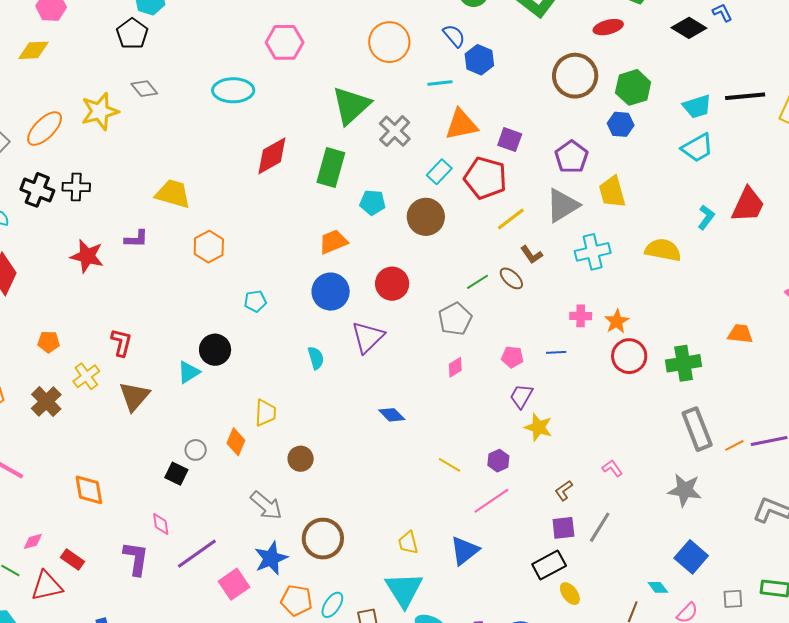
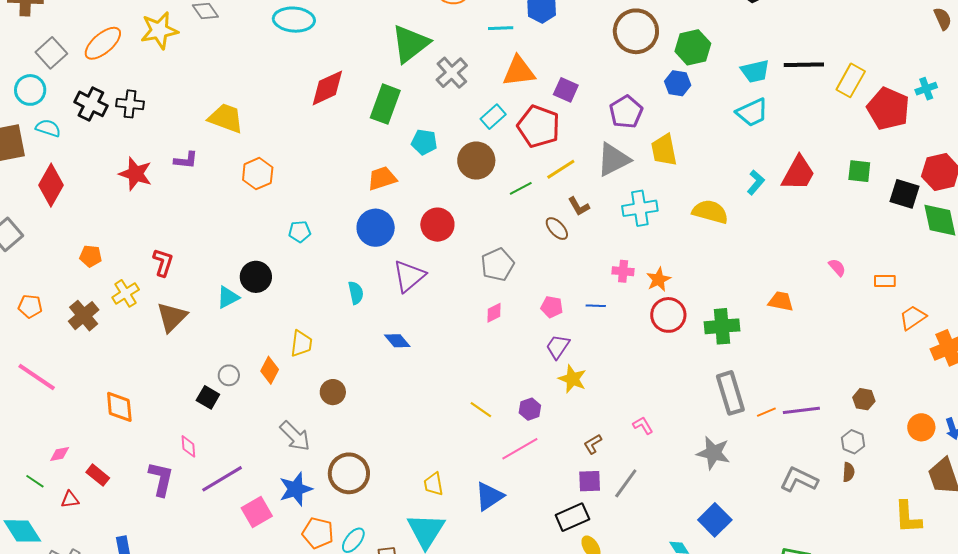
green line: (478, 282) -> (521, 188), moved
blue diamond: (392, 415) -> (397, 341), moved
red triangle: (47, 586) -> (70, 500), size x0.6

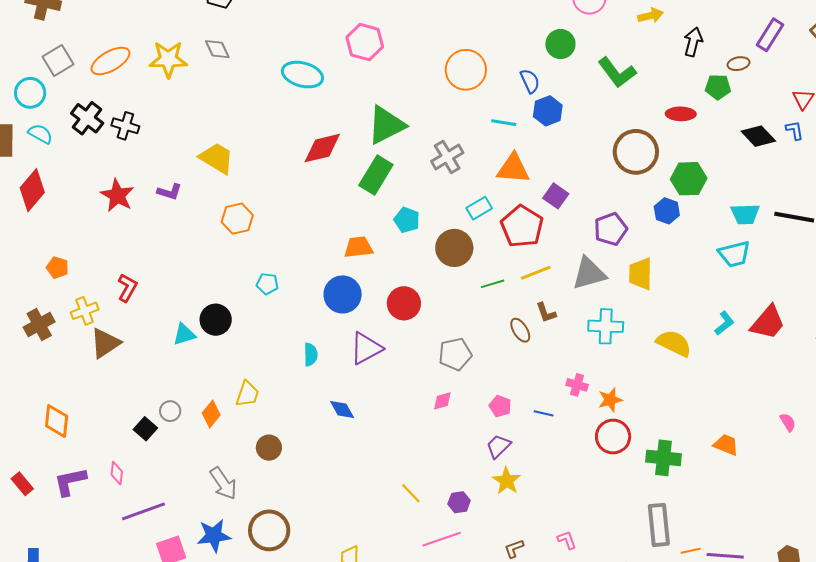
green triangle: (410, 44) -> (386, 125), moved
brown triangle: (172, 317) -> (105, 343), moved
purple L-shape: (161, 479) -> (70, 482), moved, turned -126

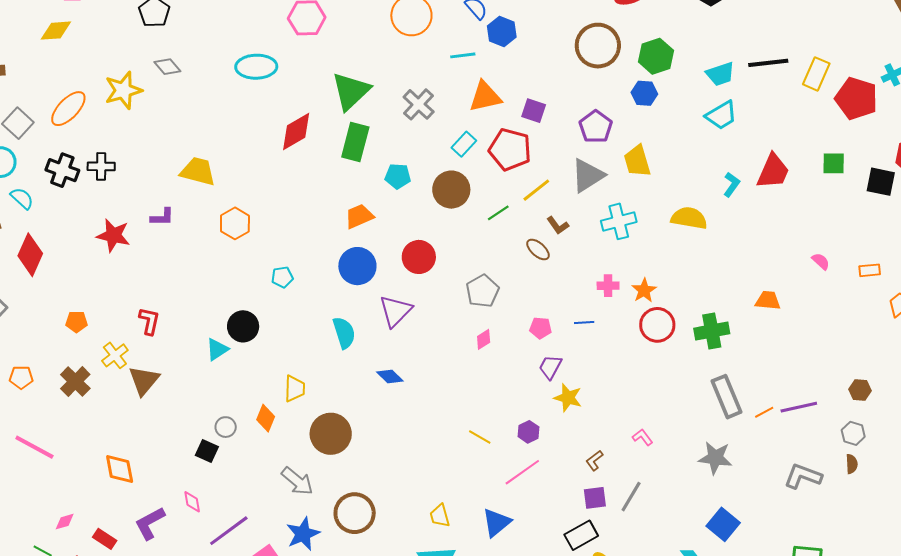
cyan semicircle: (40, 134) -> (22, 198), turned 30
cyan semicircle: (311, 355) -> (344, 333), size x1.4
brown circle: (269, 448) -> (331, 434), size x1.6

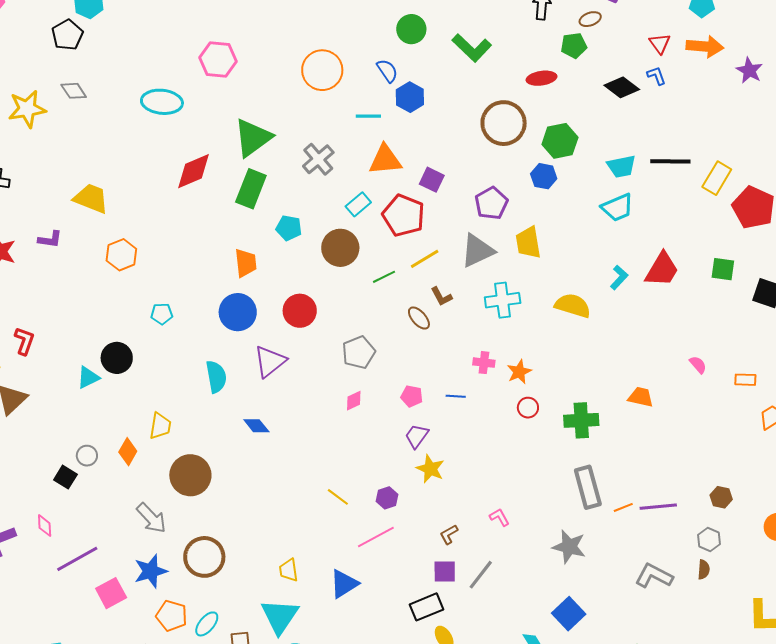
orange trapezoid: (359, 216) -> (246, 263), turned 100
red circle: (657, 325) -> (528, 408), size x0.6

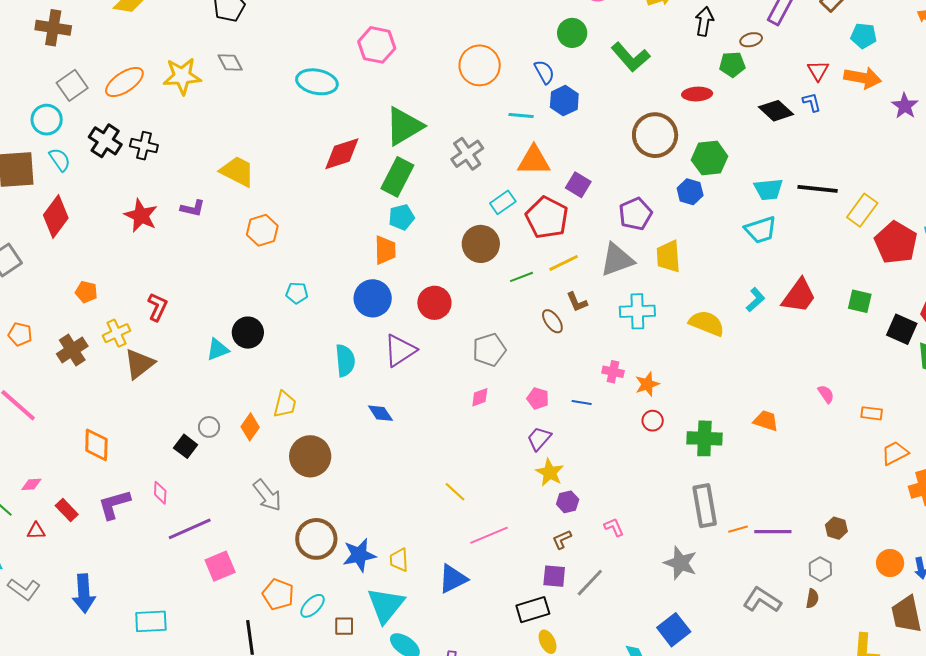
cyan pentagon: (289, 228) -> (402, 217), moved, turned -30
purple hexagon: (387, 498) -> (568, 502), moved
blue star: (151, 571) -> (359, 555), moved

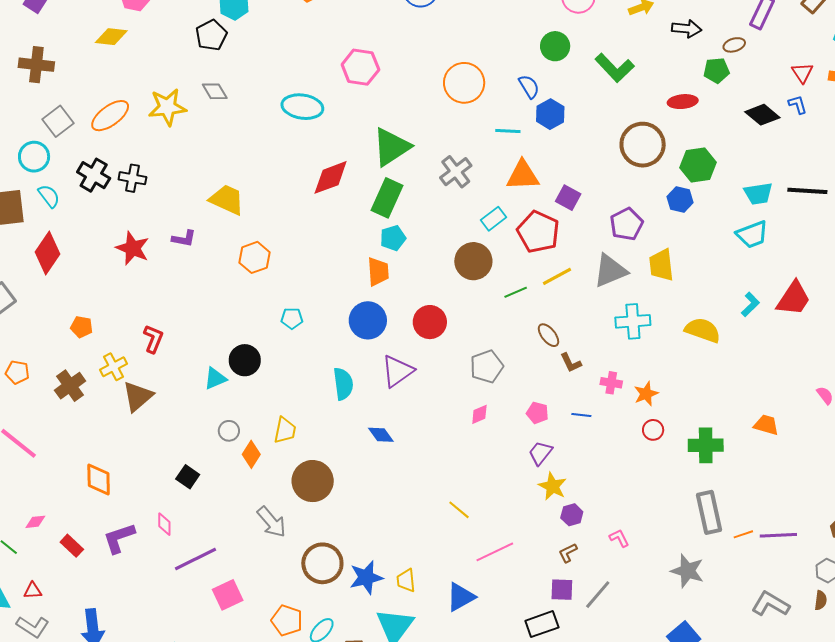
black arrow: (704, 21) -> (687, 29), turned 88
brown L-shape: (577, 302) -> (571, 363), moved
gray circle: (209, 427) -> (229, 431), moved
red triangle: (36, 531) -> (33, 591), moved

